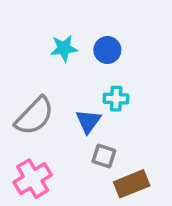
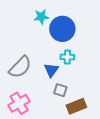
cyan star: (64, 48) -> (41, 17), moved
blue circle: (107, 50) -> (62, 29), size x1.6

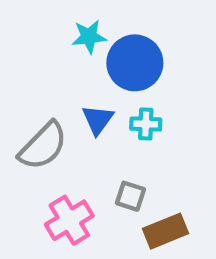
blue triangle: (51, 70) -> (98, 120), moved
pink cross: (19, 103) -> (69, 220), moved

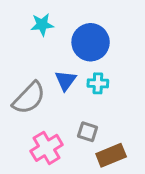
cyan star: (89, 37) -> (42, 25), moved

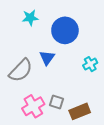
cyan cross: (98, 83) -> (90, 64), moved, turned -32
gray square: (88, 132) -> (57, 102), moved

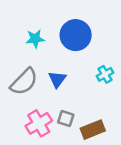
cyan star: (30, 18) -> (35, 39), moved
blue triangle: (47, 58) -> (57, 79), moved

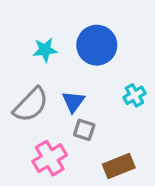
gray square: (66, 119) -> (84, 130), moved

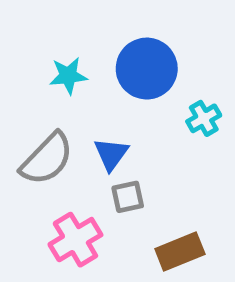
cyan cross: (134, 95) -> (204, 118), moved
gray square: (84, 130) -> (128, 197), turned -30

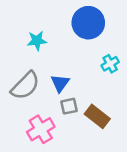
blue circle: (147, 69) -> (88, 23), moved
brown rectangle: (180, 251) -> (97, 116), moved, turned 60

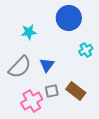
gray square: (69, 106) -> (52, 91), moved

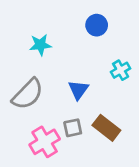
blue circle: (69, 18) -> (97, 25), size x0.6
blue triangle: (47, 65) -> (78, 90), moved

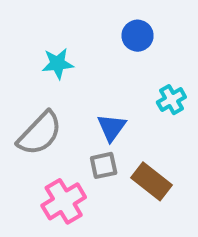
gray square: (73, 128) -> (104, 165), moved

